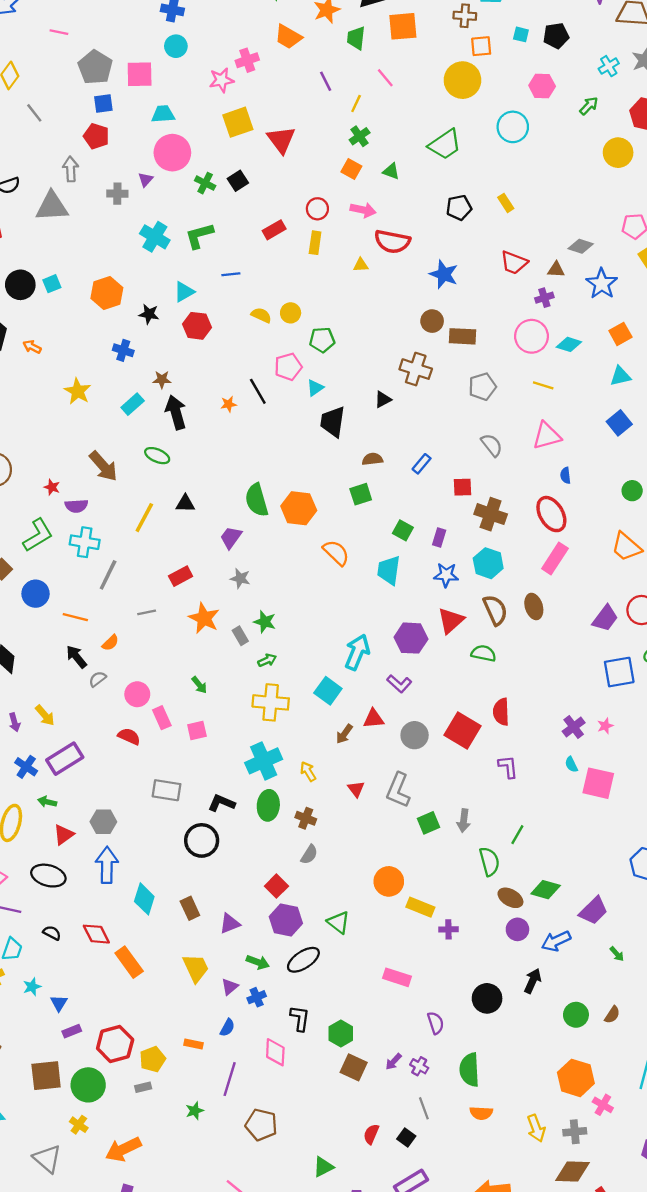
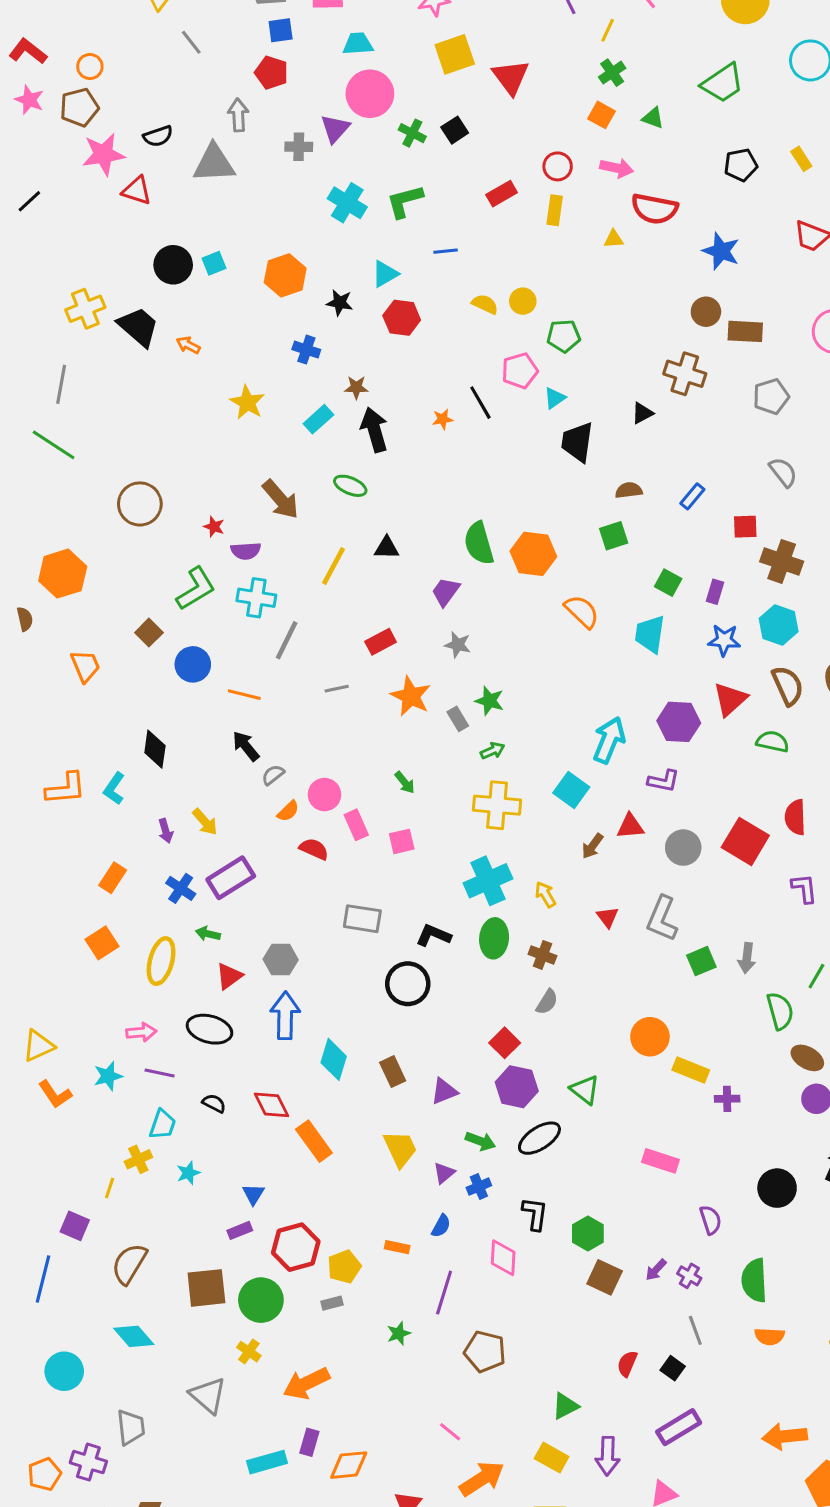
purple triangle: (145, 180) -> (335, 129), size x1.5
orange semicircle: (110, 643) -> (288, 811), moved
purple L-shape: (399, 684) -> (664, 781), turned -30
blue triangle: (59, 1003) -> (253, 1194), moved

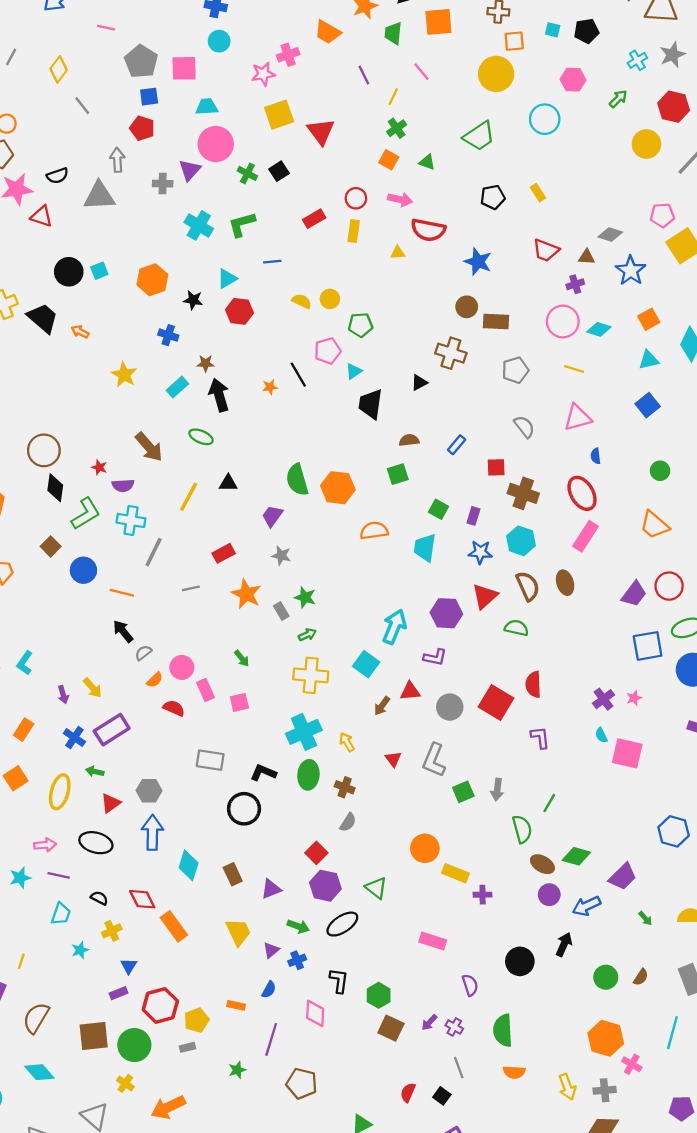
orange semicircle: (582, 611) -> (374, 531), turned -52
black diamond: (155, 749) -> (55, 488), moved
yellow cross: (138, 1159) -> (112, 931), moved

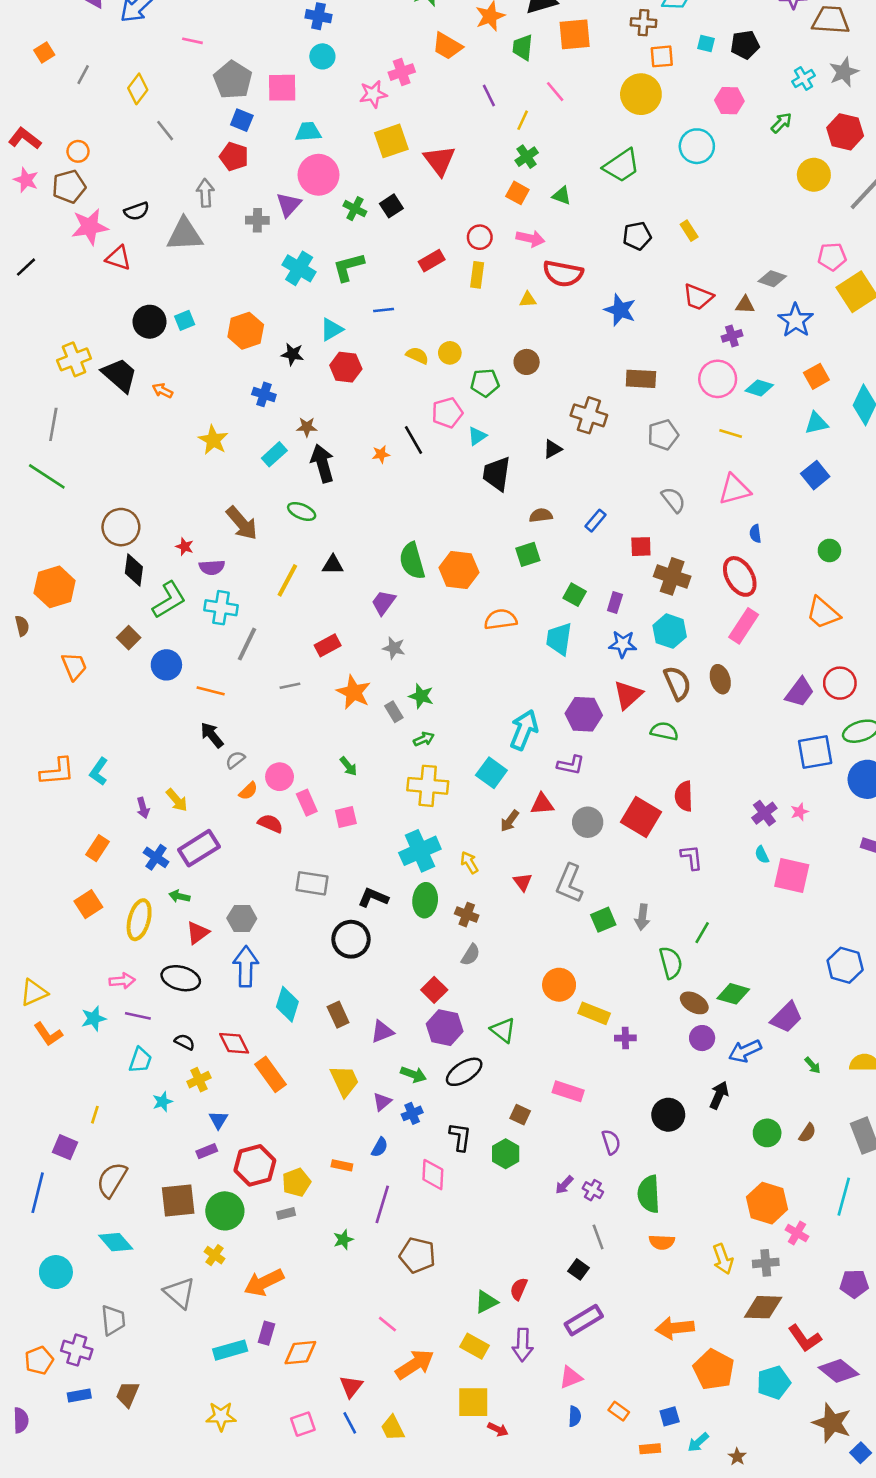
blue square: (149, 97) -> (242, 120), turned 30
brown circle: (467, 307) -> (527, 362), moved
brown square: (391, 1028) -> (520, 1115), moved, size x0.7
red semicircle: (408, 1093) -> (519, 1289), moved

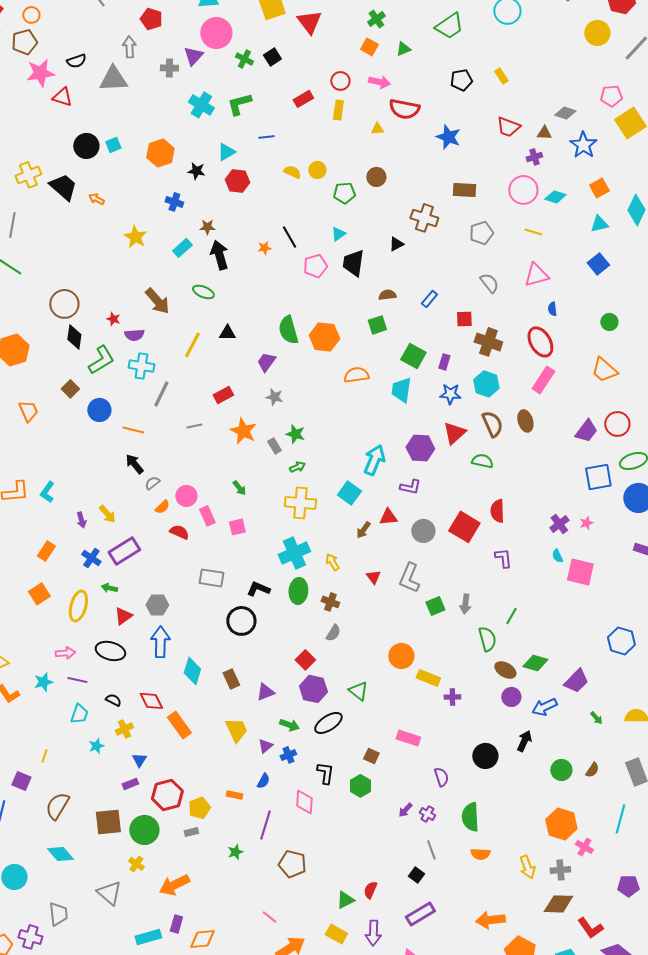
green triangle: (562, 196) -> (403, 49), turned -42
pink pentagon: (447, 413) -> (315, 266), moved
green square: (575, 595) -> (413, 356), size x1.4

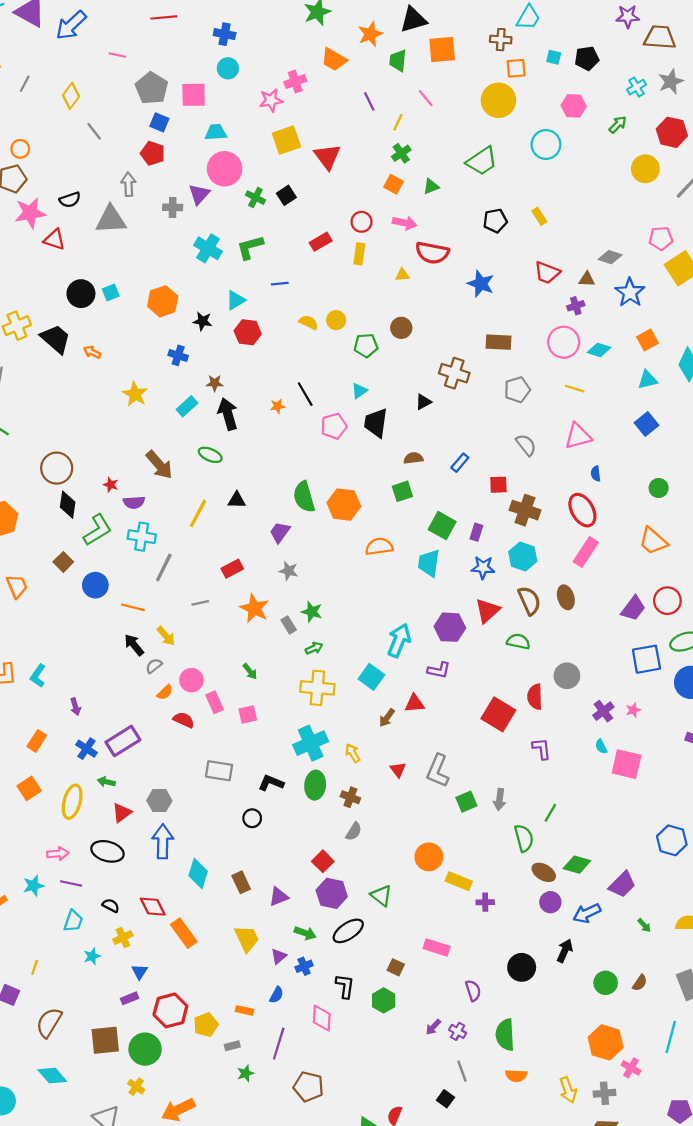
yellow arrow: (107, 514) -> (166, 636), moved
gray circle: (423, 531) -> (567, 676), moved
black circle: (241, 621) -> (252, 818), size x0.6
gray rectangle: (191, 832) -> (232, 1046), moved

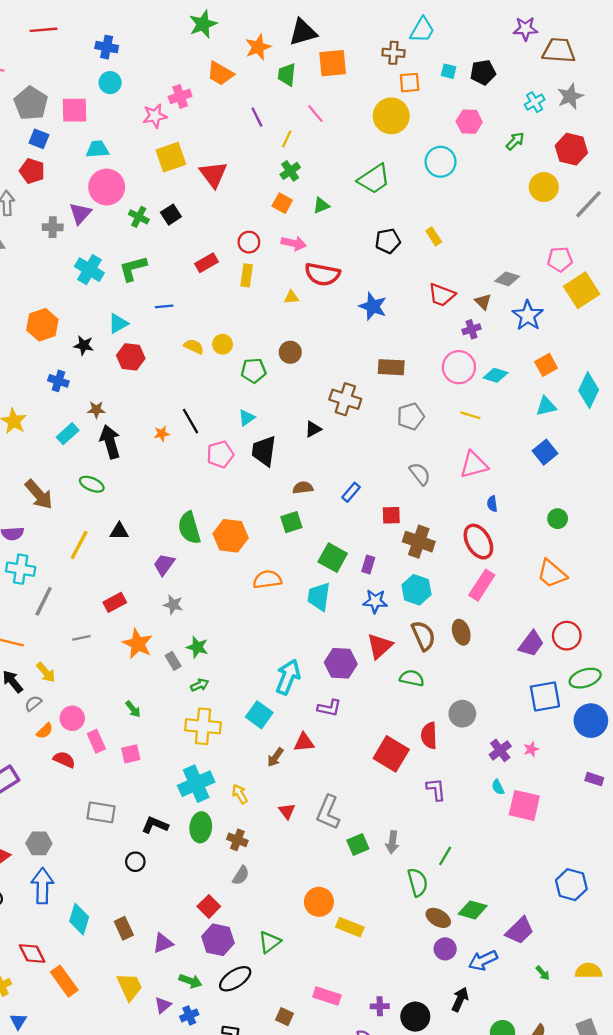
brown triangle: (587, 279) -> (483, 302), turned 42
green triangle: (381, 896) -> (270, 942), turned 45
purple cross: (485, 902) -> (380, 1006), moved

